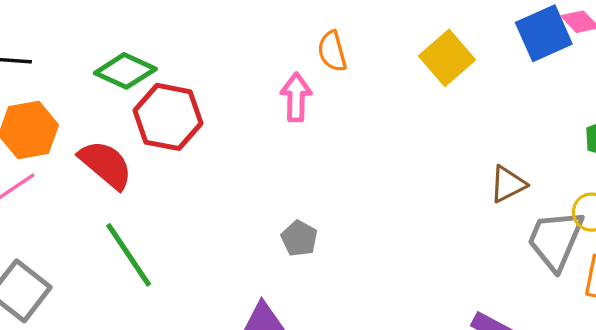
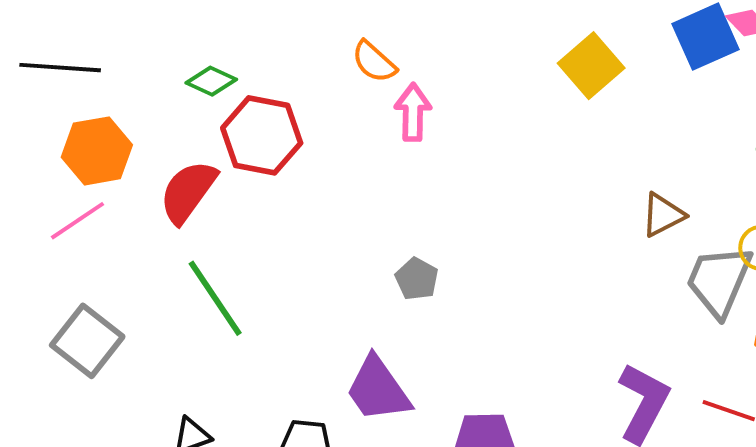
orange semicircle: (332, 51) -> (374, 62), moved, turned -33
green diamond: (125, 71) -> (211, 81), size x0.7
red semicircle: (106, 165) -> (188, 192), turned -94

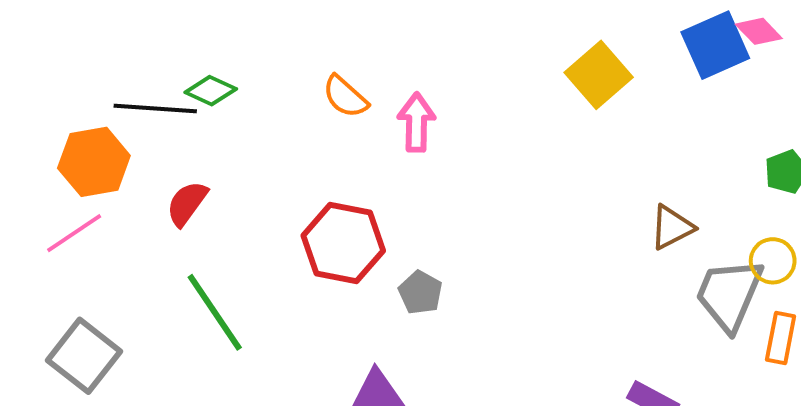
orange semicircle: (374, 62) -> (345, 97), moved
black line: (60, 68) -> (155, 108), moved
red hexagon: (262, 135) -> (343, 243), moved
red semicircle: (188, 192) -> (187, 203), size x0.7

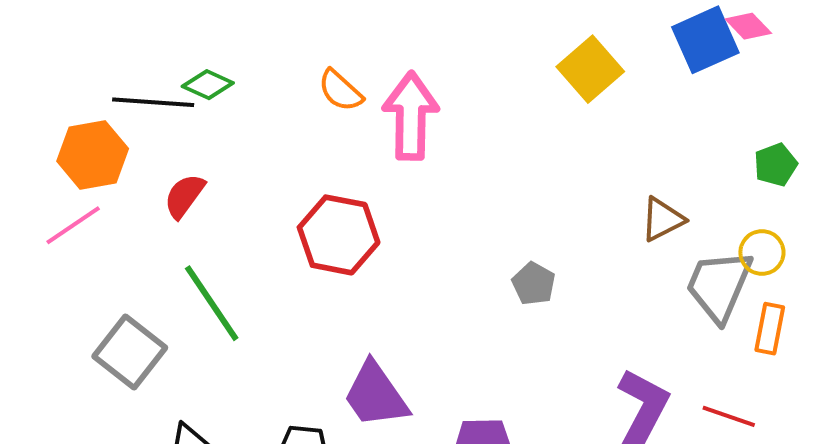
pink arrow: (416, 122) -> (411, 116), size x1.5
gray pentagon: (420, 293) -> (534, 284), moved
gray square: (84, 356) -> (130, 352), moved

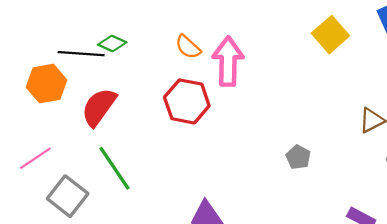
red semicircle: (184, 196) -> (99, 107), size x1.5
pink line: (73, 225) -> (35, 158), moved
red hexagon: (339, 235) -> (187, 101), moved

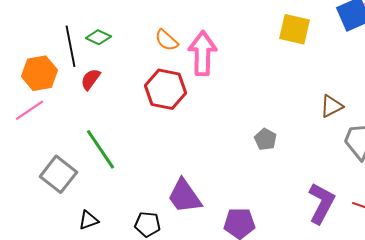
yellow square: (330, 35) -> (294, 29), turned -36
black line: (81, 54) -> (70, 46), turned 75
red semicircle: (99, 107) -> (90, 79), moved, size x0.6
pink line: (35, 158) -> (29, 110), moved

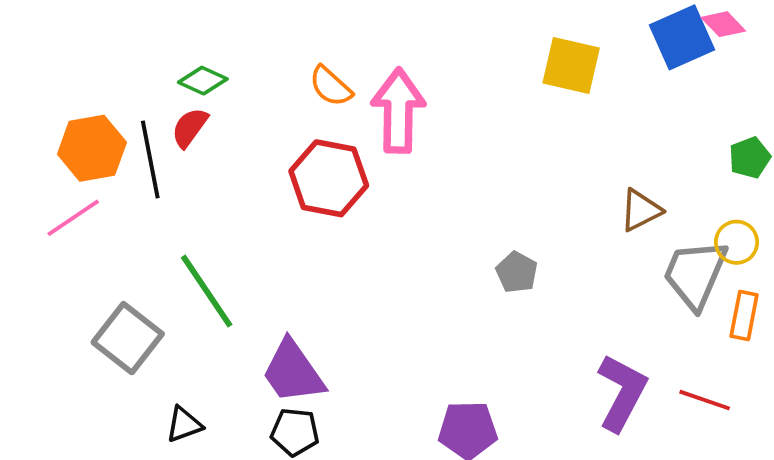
black line: (70, 46) -> (150, 160), moved
red semicircle: (90, 79) -> (190, 128), moved
purple trapezoid: (184, 196) -> (293, 372), moved

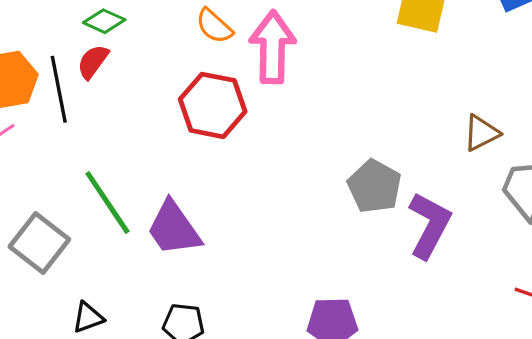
gray pentagon: (517, 272) -> (374, 186), size x1.5
purple trapezoid: (293, 372) -> (174, 228), moved
purple L-shape: (622, 393) -> (430, 225), moved

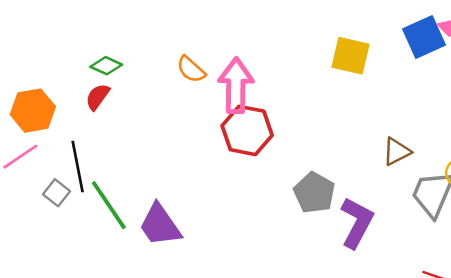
black line: (59, 89) -> (78, 167), moved
red hexagon: (213, 105) -> (247, 130), moved
gray square: (39, 243) -> (56, 193), moved, size x0.6

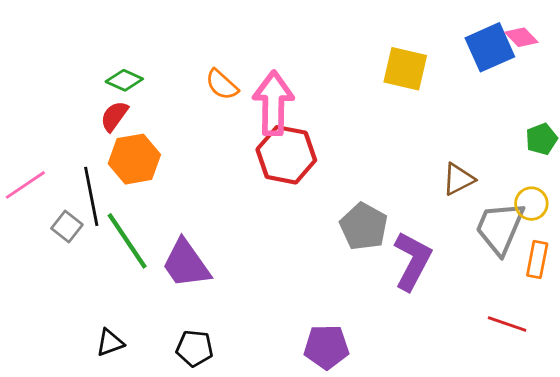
orange hexagon: (33, 111) -> (134, 159), moved

